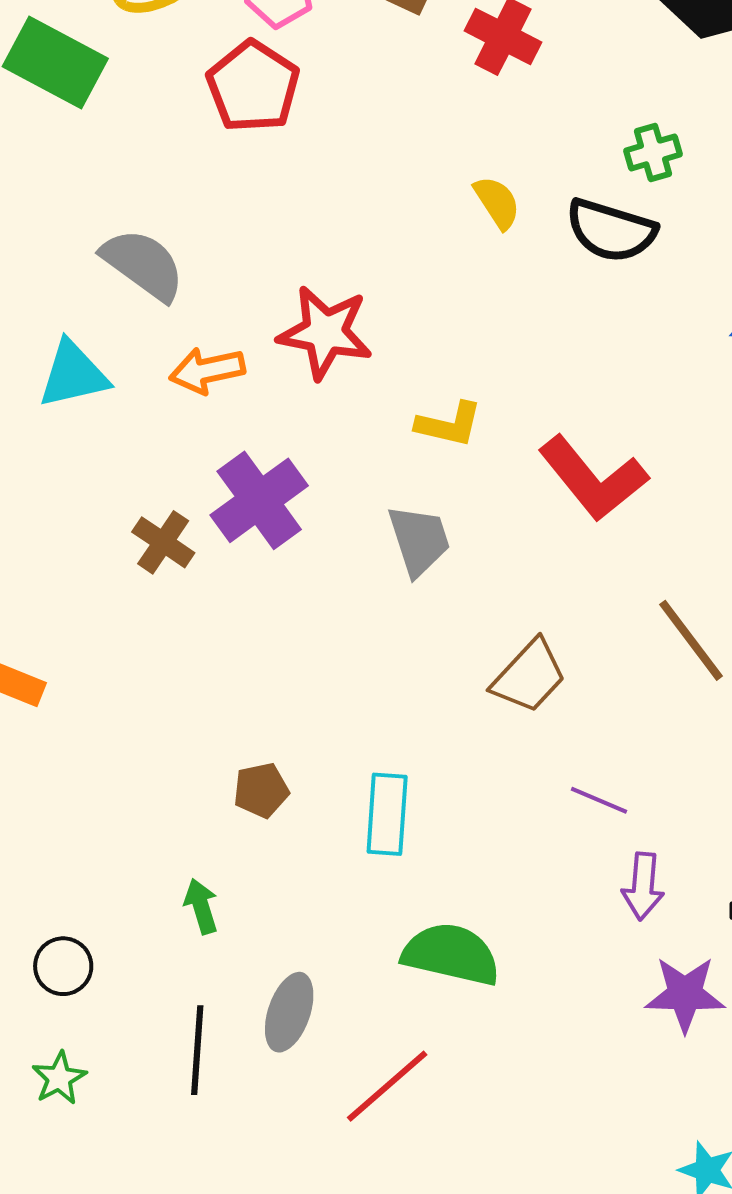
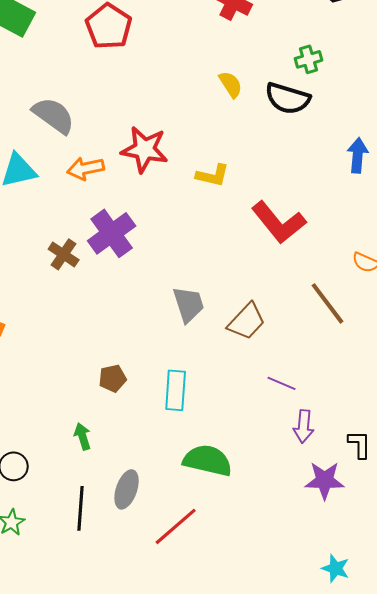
yellow L-shape: (449, 424) -> (213, 175), moved
gray trapezoid: (419, 540) -> (189, 304), moved

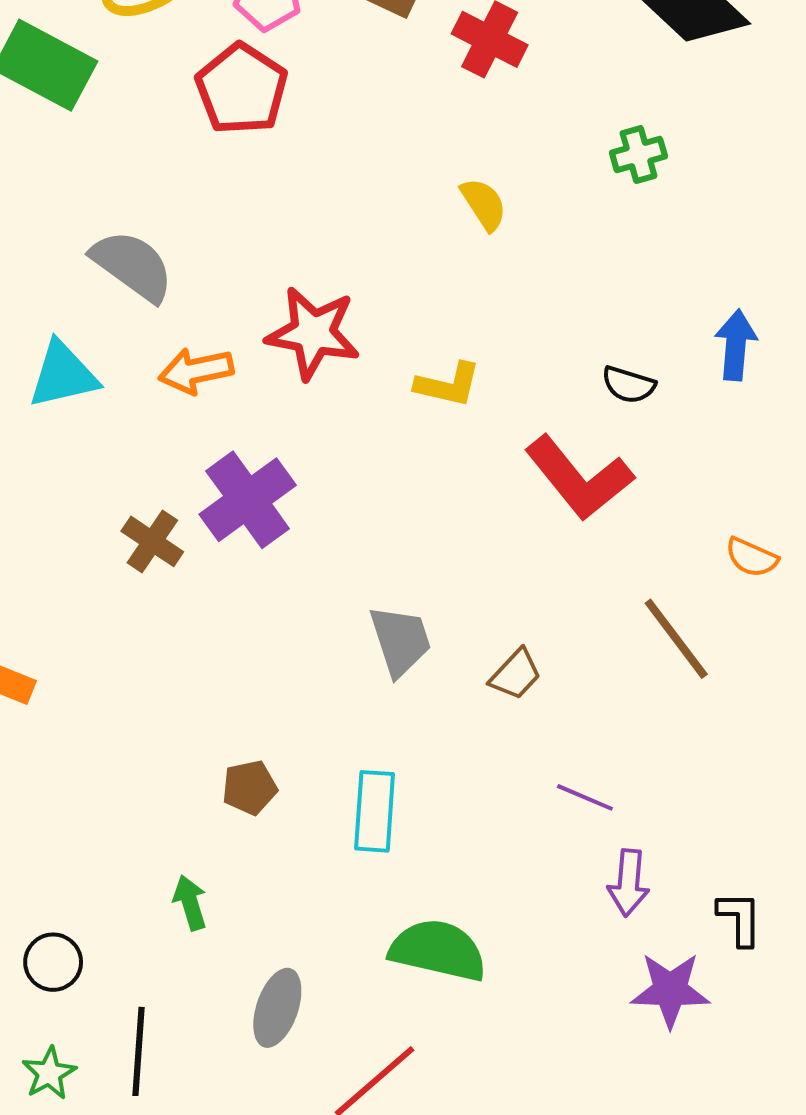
black semicircle: (288, 98) -> (629, 385), moved, size x0.6
brown trapezoid: (247, 321) -> (515, 674), size x0.7
black line: (81, 508) -> (138, 1051), moved

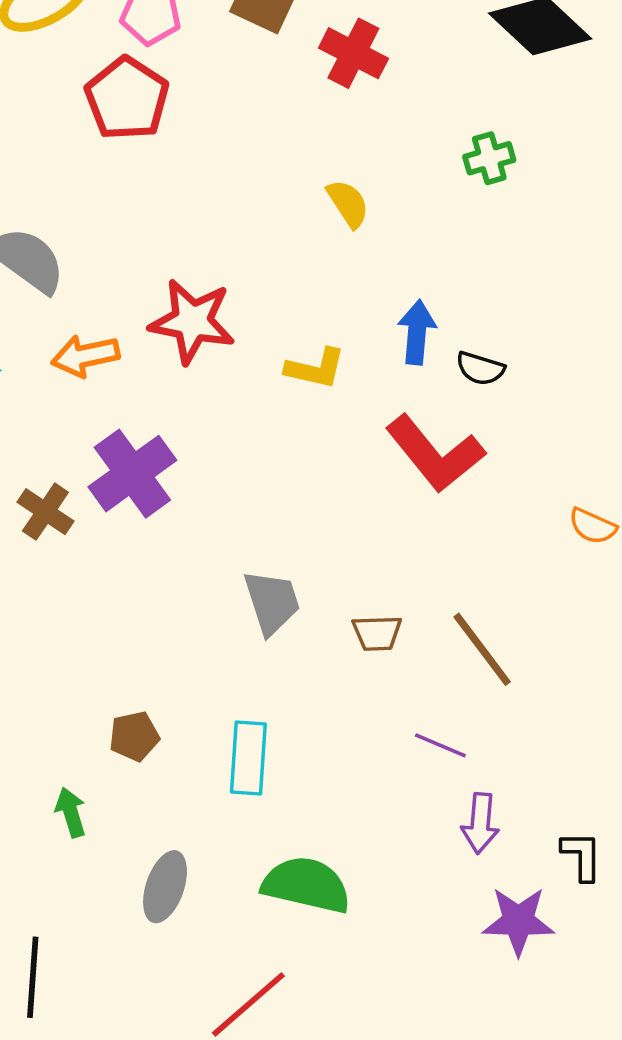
blue arrow: (736, 345) -> (417, 332), moved
brown line: (676, 639) -> (482, 649), moved
brown trapezoid: (515, 674) -> (377, 633), turned 45
green arrow: (190, 903) -> (71, 812), moved
gray ellipse: (277, 1008) -> (165, 887), moved

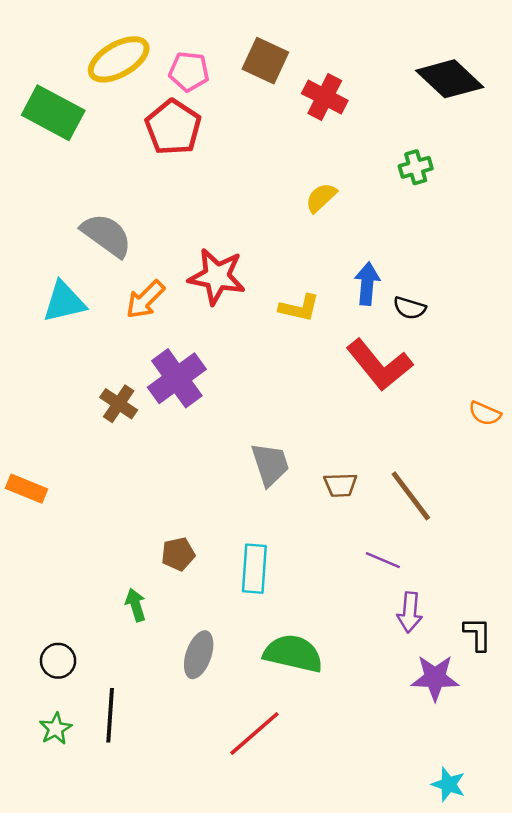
yellow semicircle: (348, 204) -> (321, 198), turned -100
orange arrow: (85, 356) -> (145, 299), turned -33

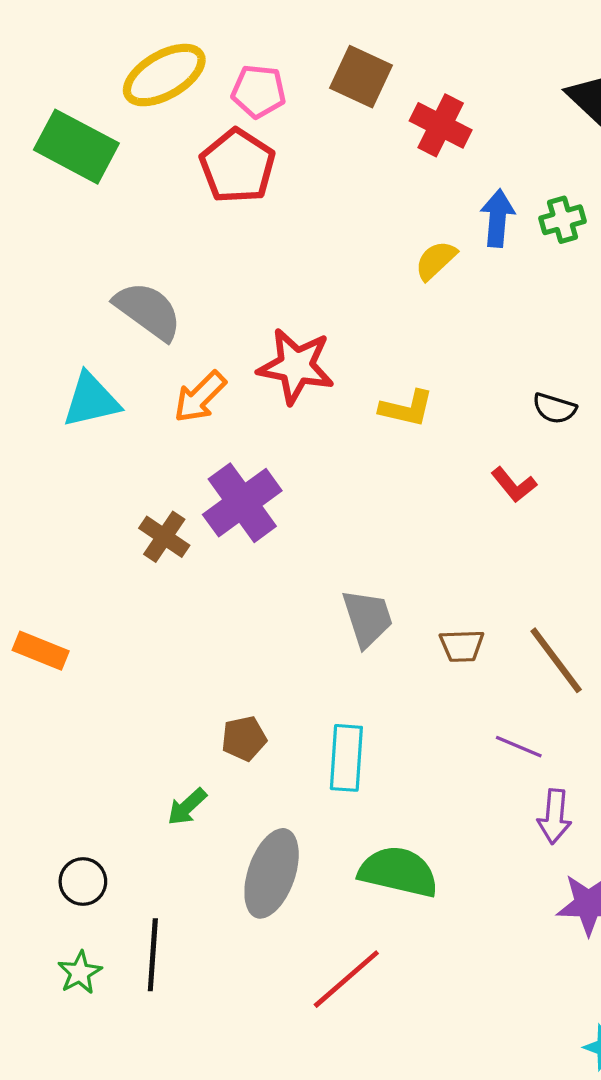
blue arrow: (367, 284) -> (498, 218), moved
red L-shape: (379, 365) -> (514, 485), size x0.5
green arrow: (136, 605) -> (187, 807), turned -116
gray ellipse: (199, 655) -> (272, 873), size x1.4

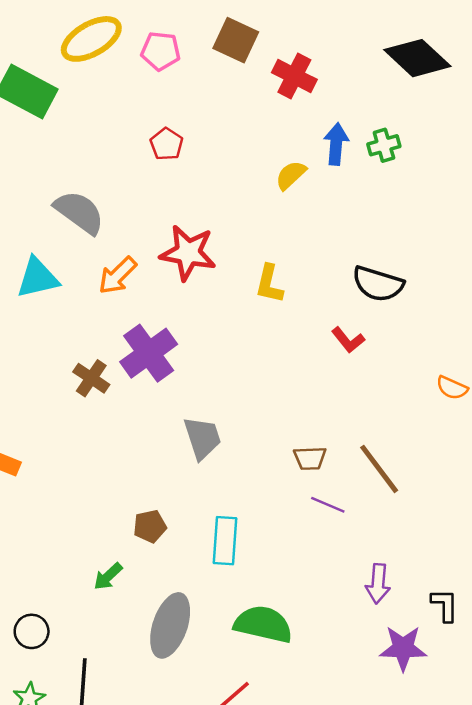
red pentagon: (237, 166) -> (167, 144), moved, size x0.6
yellow L-shape: (406, 408) -> (269, 284), turned 90
black semicircle: (554, 408) -> (378, 284), size x1.6
gray trapezoid: (367, 618) -> (202, 438), moved
purple line: (519, 747) -> (328, 505), moved

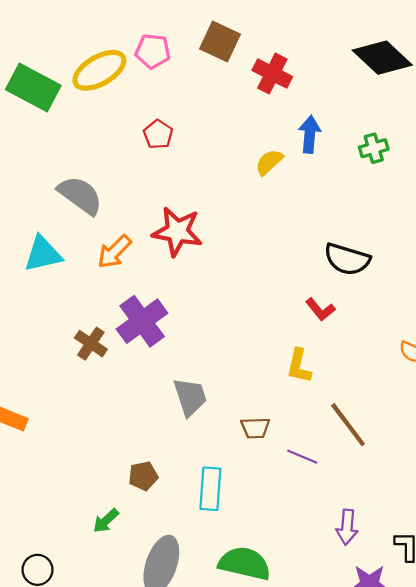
yellow ellipse: (91, 39) -> (99, 70), moved
green cross: (384, 145) -> (374, 148), moved
yellow L-shape: (269, 284) -> (299, 366), moved
brown trapezoid: (310, 458) -> (255, 428), moved

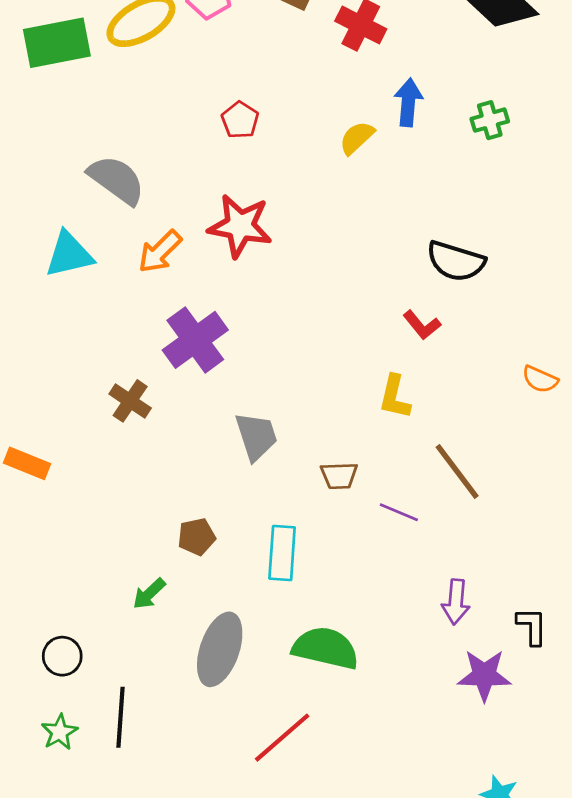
green rectangle: (33, 87) -> (57, 43), turned -39
red pentagon: (158, 134) -> (240, 120), moved
brown cross: (91, 344) -> (130, 401), moved

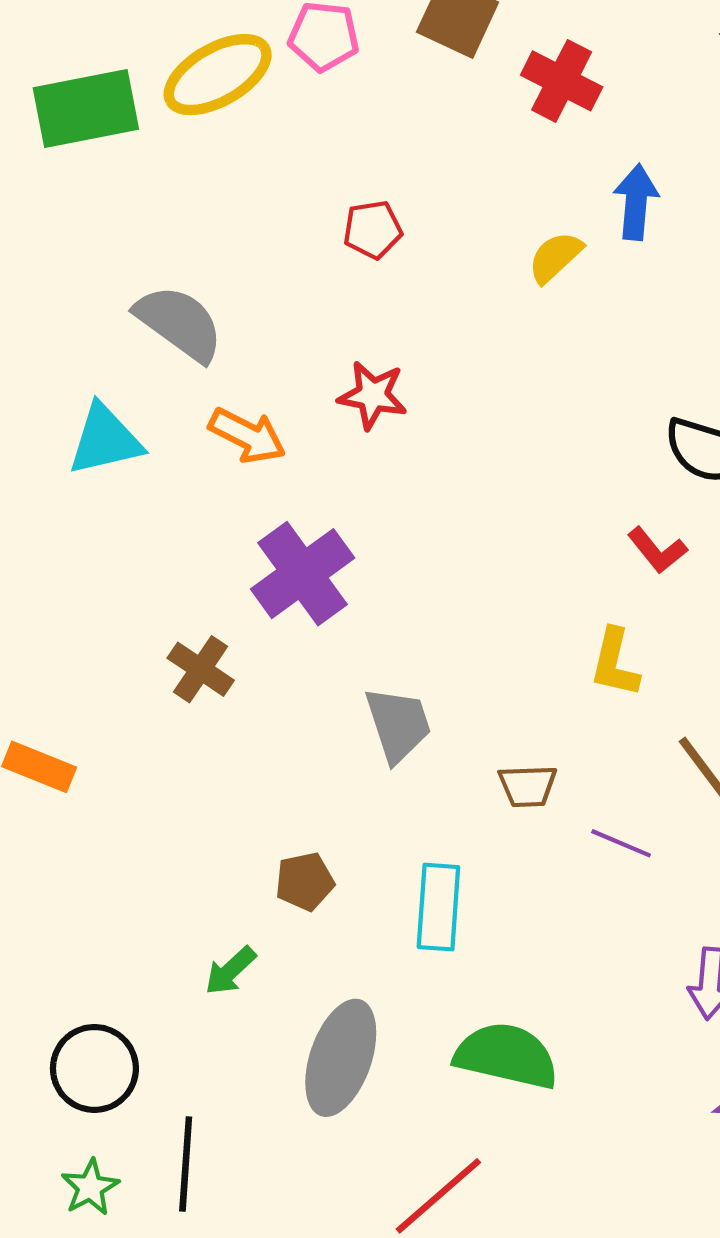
red pentagon: (240, 120) -> (373, 230), turned 30
red star: (240, 226) -> (373, 395), size x0.7
orange arrow: (160, 252) -> (247, 436), turned -108
black circle: (62, 656) -> (94, 1068), size x1.4

